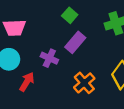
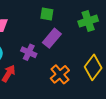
green square: (70, 15) -> (47, 14), turned -32

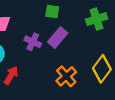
purple cross: (29, 52) -> (33, 42), moved

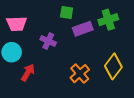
purple rectangle: (58, 37) -> (83, 29), moved, turned 30

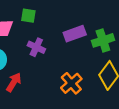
green square: (67, 12) -> (28, 16), moved
green cross: (108, 20) -> (103, 40), moved

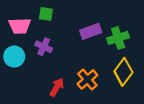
purple cross: (36, 47) -> (44, 47), moved
red arrow: (14, 82) -> (57, 87), moved

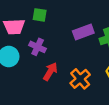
red arrow: (57, 87) -> (50, 71), moved

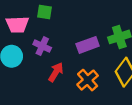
purple rectangle: (83, 32) -> (88, 45), moved

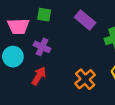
purple rectangle: (88, 45) -> (85, 20), moved, turned 60
red arrow: (56, 72) -> (39, 76), moved

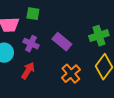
purple rectangle: (85, 20) -> (62, 42), moved

